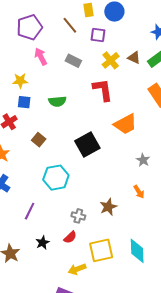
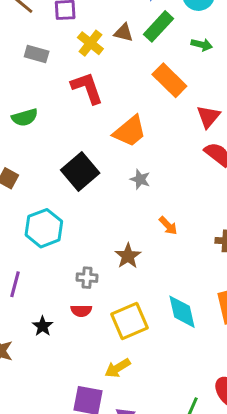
gray star: (143, 160) -> (140, 179), moved
red semicircle: (70, 237) -> (81, 311), turned 56
yellow arrow: (77, 269) -> (118, 368), moved

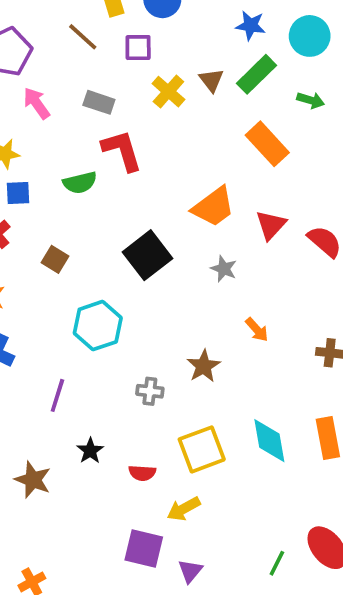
brown triangle: (124, 33) -> (211, 80), turned 36
red L-shape: (87, 88) -> (122, 150), moved
red triangle: (208, 117) -> (271, 225), moved
red semicircle: (81, 311) -> (142, 473), moved

